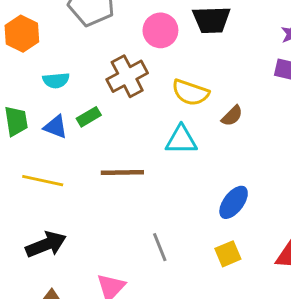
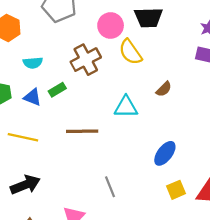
yellow semicircle: (190, 93) -> (130, 52), moved, turned 36
yellow square: (228, 254) -> (176, 190), moved

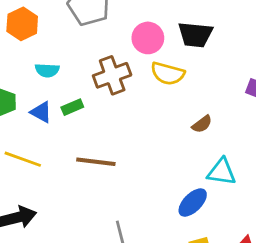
yellow semicircle: (130, 52) -> (168, 73), turned -48
cyan triangle: (126, 107) -> (222, 172), moved

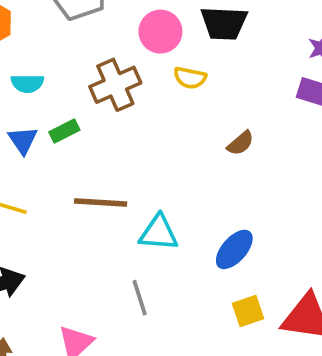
yellow semicircle: (168, 73) -> (190, 78), size x0.7
blue triangle: (41, 112) -> (23, 140), turned 30
cyan triangle: (222, 172) -> (159, 233), moved

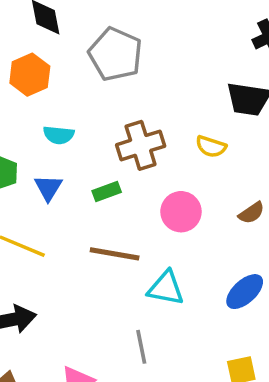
pink circle: (160, 32) -> (181, 212), moved
green rectangle: (64, 131) -> (107, 191), moved
blue ellipse: (234, 249) -> (245, 292), moved

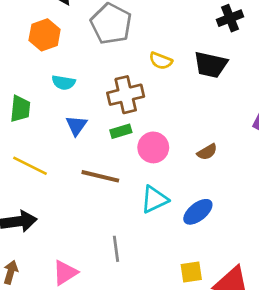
yellow semicircle: (211, 147) -> (161, 61), moved
blue triangle: (48, 188) -> (76, 125), moved
green rectangle: (107, 191) -> (121, 131), moved
cyan triangle: (166, 288) -> (154, 199), moved, turned -40

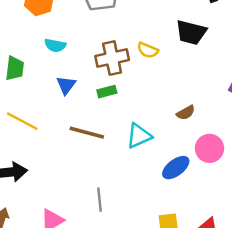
yellow semicircle: (161, 61) -> (148, 50), moved
pink circle: (153, 147) -> (209, 148), moved
cyan triangle: (154, 199) -> (139, 136), moved

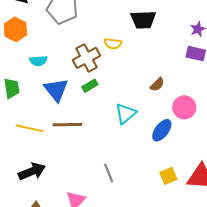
blue triangle: (66, 85) -> (56, 90), size x1.5
brown line: (87, 133) -> (67, 125), moved

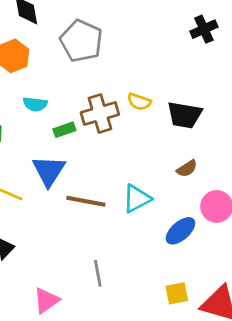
black trapezoid: (143, 20) -> (185, 115), moved
green rectangle: (90, 86) -> (64, 130), moved
blue triangle: (56, 90) -> (49, 171), moved
brown line: (67, 125) -> (86, 201), moved

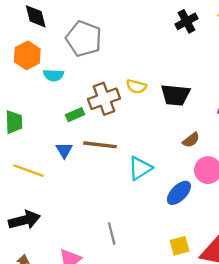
cyan semicircle: (35, 104) -> (54, 75), moved
brown semicircle: (187, 168) -> (191, 140), moved
blue triangle: (49, 171) -> (64, 150), size x0.6
brown line: (86, 201) -> (100, 145), moved

